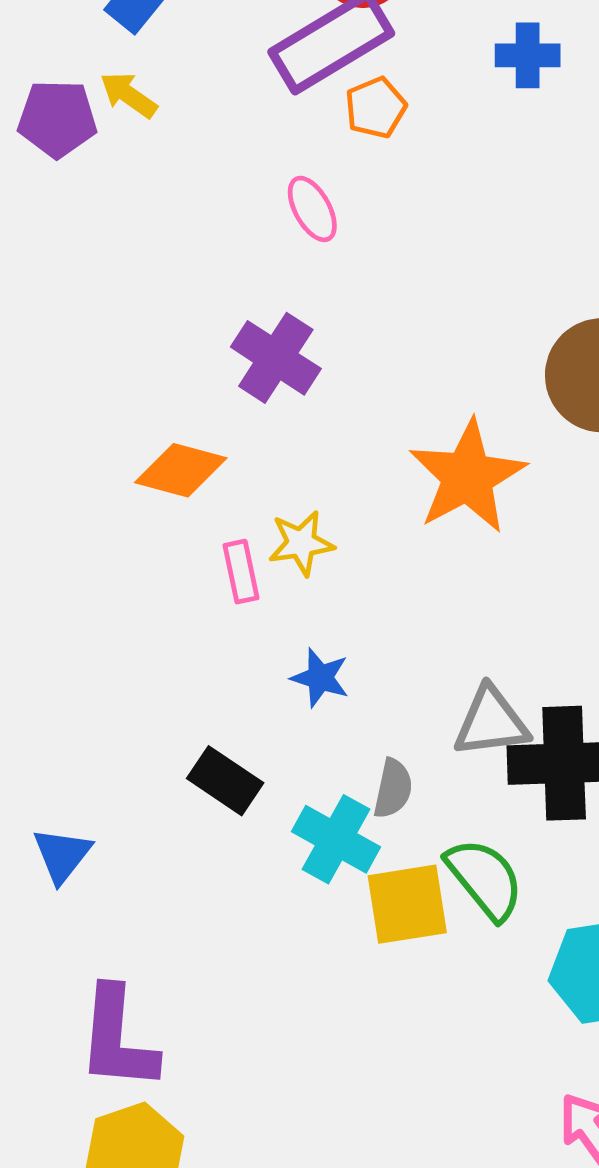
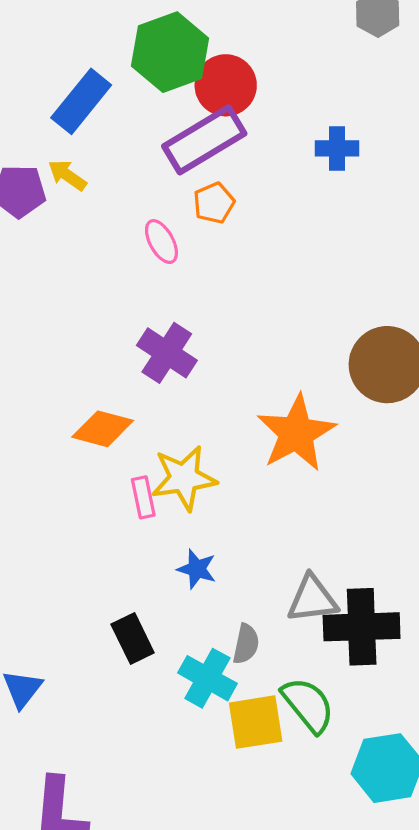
orange pentagon: (376, 108) -> (214, 203), moved
pink ellipse: (312, 209) -> (161, 242), moved
yellow star: (301, 543) -> (184, 478), size x1.5
black rectangle: (225, 781) -> (133, 639), turned 30

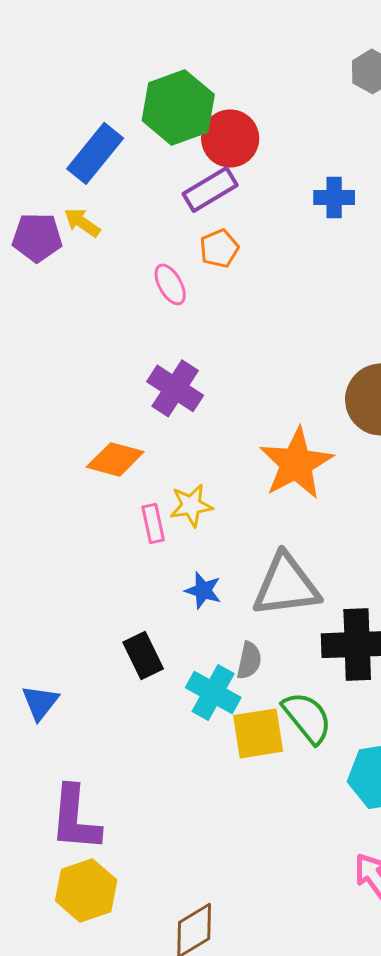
purple rectangle: (204, 140) -> (210, 189), size x0.7
yellow star: (184, 478) -> (191, 505), size x0.7
gray triangle: (312, 599) -> (286, 585), moved, size x1.4

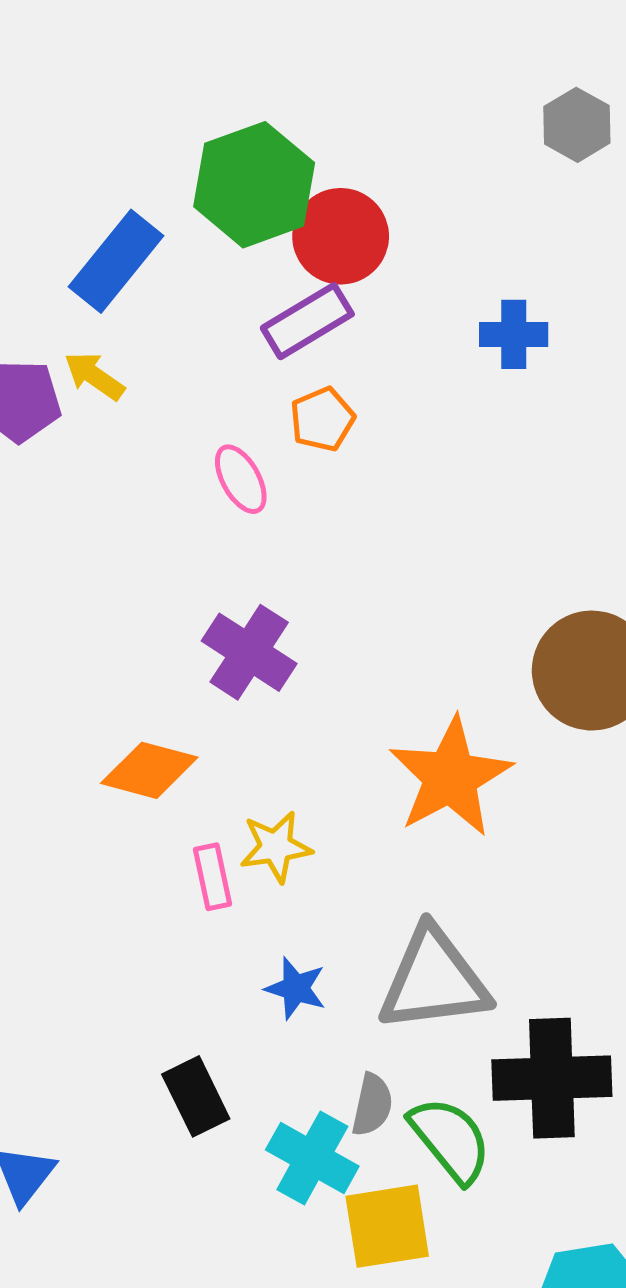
green semicircle: (307, 717) -> (450, 1140), moved

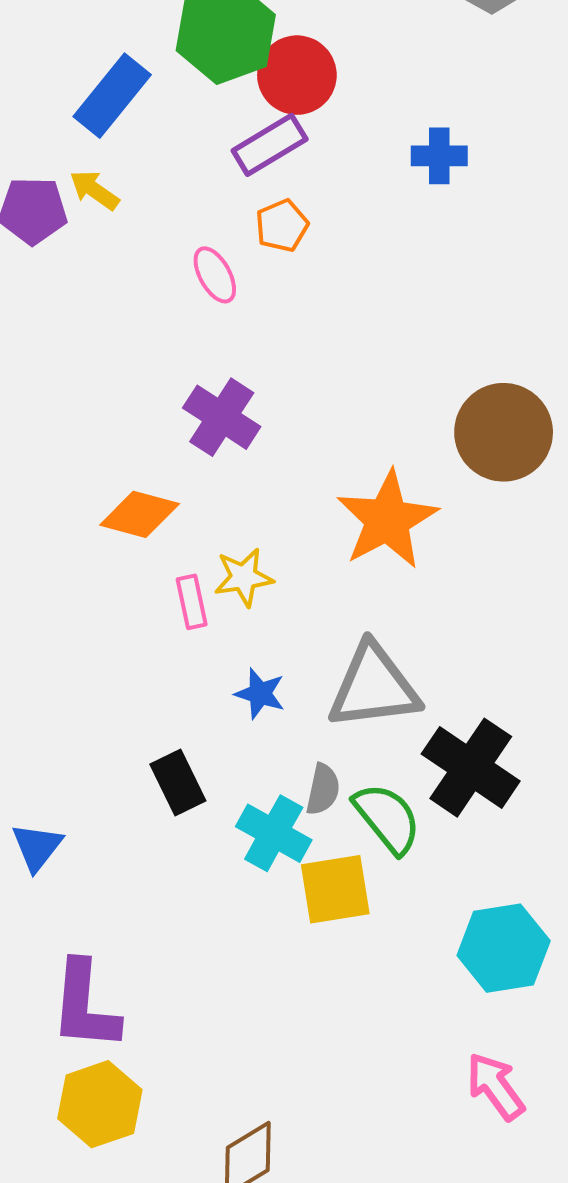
black cross: (552, 1078) -> (471, 768), turned 36

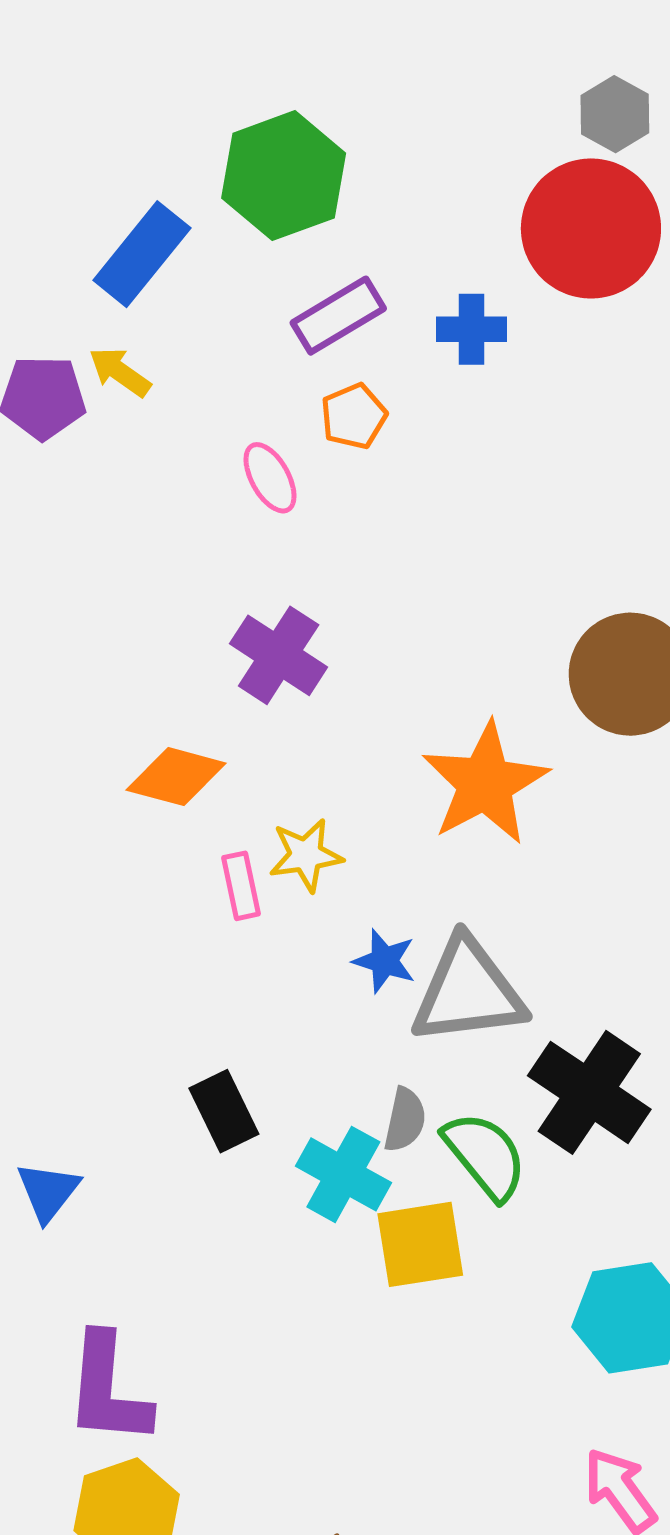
red circle: (297, 75) -> (591, 228), moved, size x1.4
blue cross: (439, 156) -> (471, 329), moved
blue star: (260, 694) -> (384, 961), moved

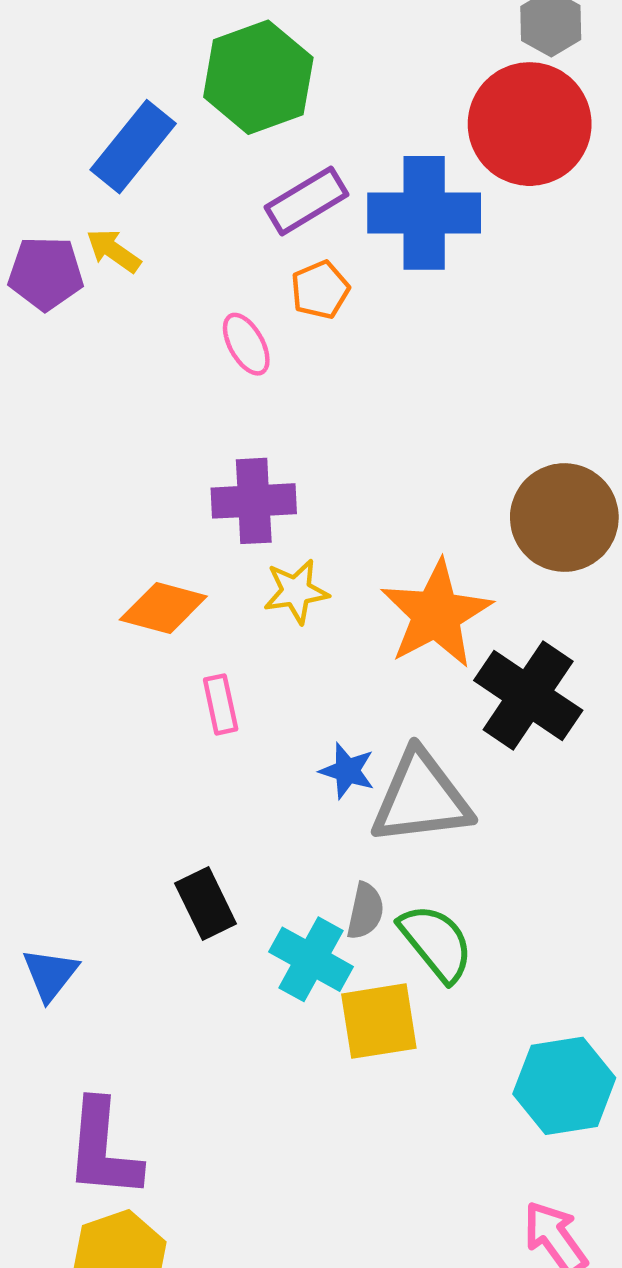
blue cross: (471, 329) -> (424, 213), size x1.8
purple cross: (279, 655) -> (254, 501), turned -36
yellow star: (306, 855) -> (296, 591), moved
black cross: (589, 1092) -> (528, 695), moved

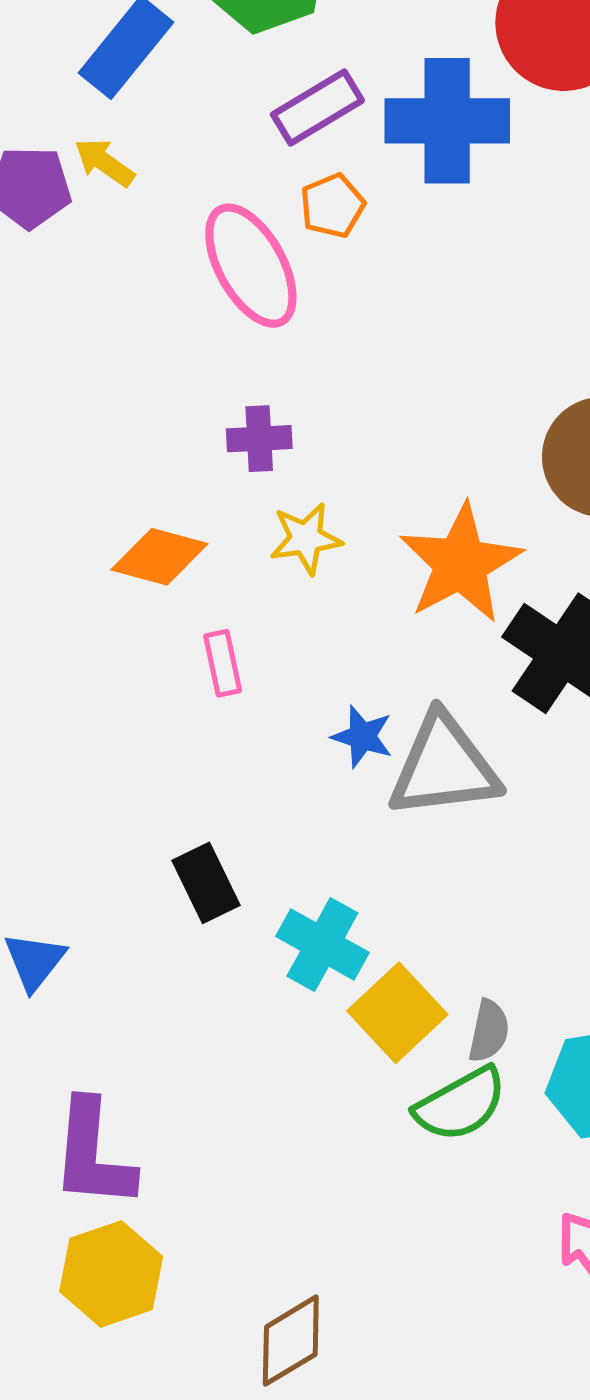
pink ellipse: (246, 344) -> (251, 266), size x1.8
purple cross: (254, 501) -> (259, 439), size x0.7
gray semicircle: (365, 911) -> (489, 1031), moved
green semicircle: (436, 943) -> (461, 1104), moved, turned 100
yellow square: (379, 1021) -> (397, 1013), turned -34

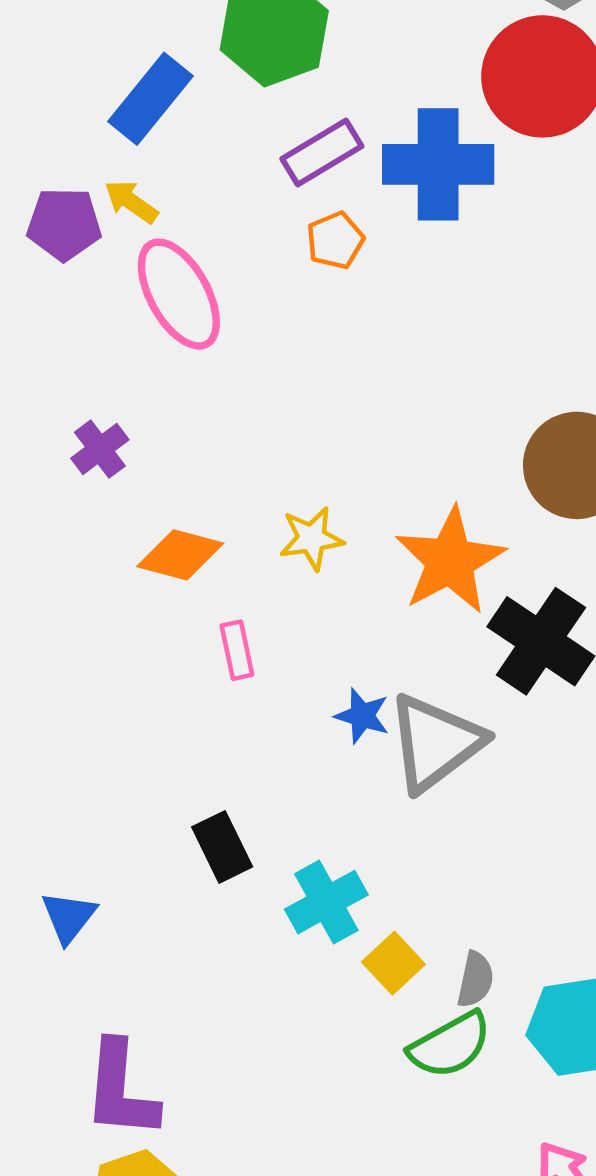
pink ellipse: (251, 266) -> (179, 294), moved
purple cross: (259, 439) -> (100, 449), moved, turned -34
gray triangle: (444, 766) -> (435, 743), turned -30
cyan cross: (322, 944) -> (326, 902), turned 32
yellow square: (397, 1013) -> (393, 963), size x0.7

